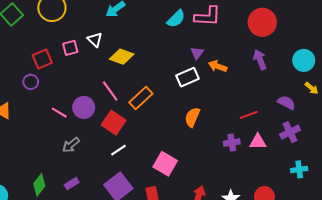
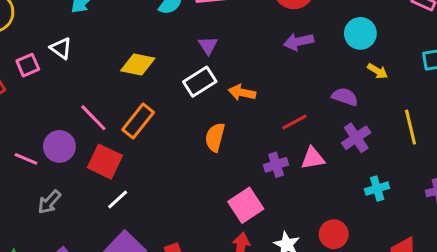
yellow diamond: (122, 57) -> (138, 64), moved
purple arrow: (260, 60) -> (298, 42), turned -72
orange arrow: (218, 66) -> (242, 92), moved
pink square: (165, 164) -> (246, 205), moved, turned 35

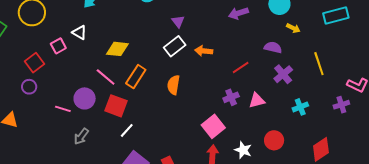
yellow diamond: (138, 64) -> (117, 49), moved
orange semicircle: (215, 137) -> (173, 85), moved
pink triangle: (313, 158) -> (257, 100), moved

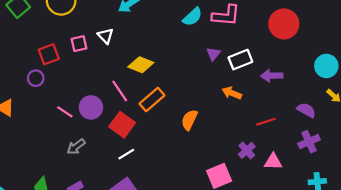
purple arrow: (238, 13) -> (272, 76), moved
white rectangle: (175, 46) -> (240, 60), moved
purple cross: (231, 97) -> (247, 150), turned -35

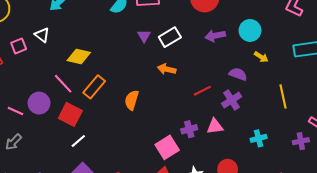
purple arrow: (272, 76) -> (215, 36), moved
purple cross: (309, 142) -> (232, 100), moved
gray arrow: (76, 147) -> (13, 142), moved
purple cross: (247, 150) -> (189, 129), moved, turned 35

